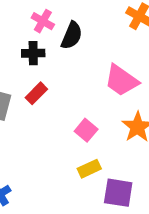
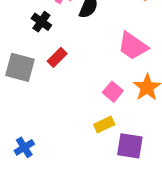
black cross: (33, 53) -> (41, 22), moved, turned 36
pink square: (86, 130) -> (113, 92), moved

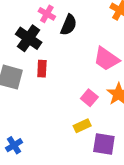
black cross: (41, 22) -> (29, 38), size x1.5
red rectangle: (57, 57) -> (42, 69), turned -42

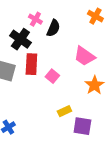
red rectangle: (42, 69) -> (31, 64), size x1.5
pink square: (89, 98) -> (52, 76), moved

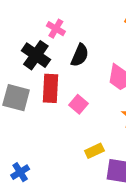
black semicircle: (53, 28) -> (80, 55), moved

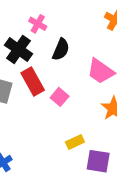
red rectangle: (51, 88) -> (33, 82), turned -32

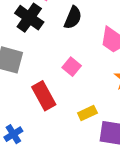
red rectangle: (33, 82) -> (44, 96), moved

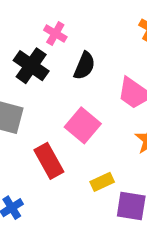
pink square: (72, 67) -> (83, 125), size x1.5

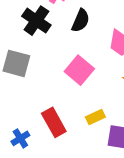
red rectangle: (49, 161) -> (54, 122), moved

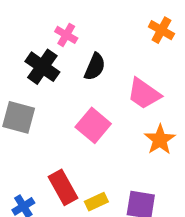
yellow rectangle: (95, 117) -> (96, 202), moved

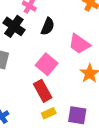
red rectangle: (63, 187) -> (43, 91), moved

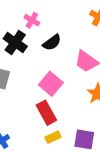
black semicircle: (48, 26) -> (52, 42), turned 30

